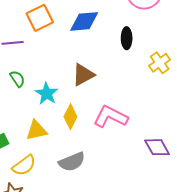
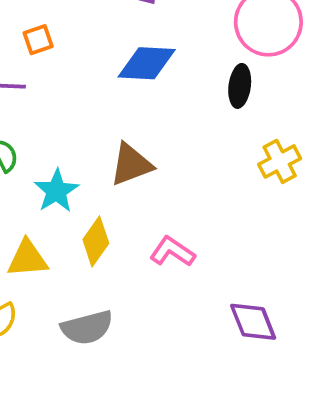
orange square: (40, 18) -> (38, 40), moved, size x0.6
black ellipse: (127, 38) -> (240, 86), moved
pink L-shape: (111, 117) -> (172, 252), size x0.7

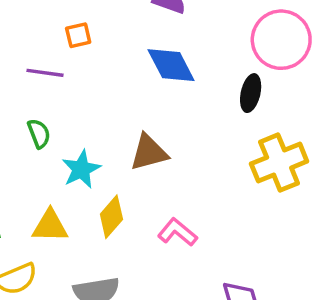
blue diamond: (147, 63) -> (171, 65), turned 54
yellow cross: (280, 161) -> (279, 163), size x1.5

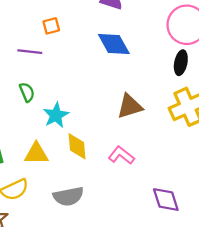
black ellipse: (251, 93) -> (181, 63), moved
brown triangle: (149, 152) -> (130, 106), moved
yellow diamond: (111, 217) -> (77, 146), turned -44

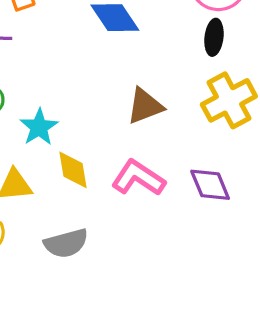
pink L-shape: (121, 155) -> (138, 178), size x1.4
purple diamond: (166, 200) -> (210, 185), moved

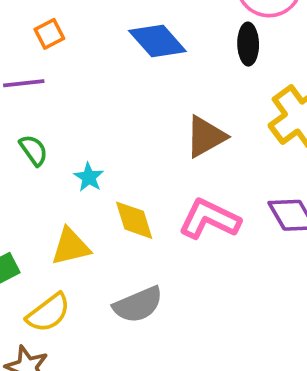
black ellipse: (214, 37) -> (248, 44), moved
cyan star: (39, 127) -> (89, 177), size x0.7

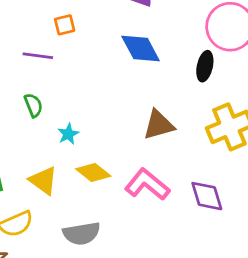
yellow diamond: (134, 220) -> (93, 172), turned -48
yellow triangle: (71, 247) -> (43, 181), turned 36

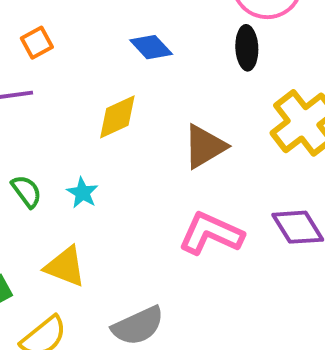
blue diamond: (141, 48) -> (151, 47), size x0.7
green semicircle: (33, 105) -> (26, 191), moved
yellow diamond: (93, 172) -> (117, 117), moved, turned -48

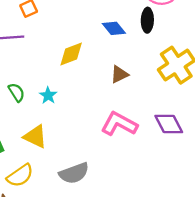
blue diamond: (151, 47) -> (114, 28), moved
brown triangle: (205, 146) -> (119, 74), size x0.7

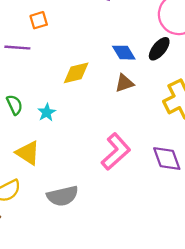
black ellipse: (147, 20) -> (159, 49), turned 30
brown triangle: (119, 74) -> (124, 83), moved
pink L-shape: (119, 124) -> (116, 152), turned 102

